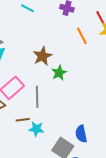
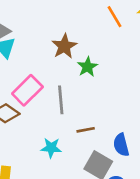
brown line: (23, 120) -> (86, 130), moved
cyan star: (36, 129) -> (51, 148), moved

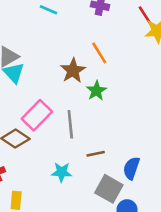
orange line: (114, 17) -> (99, 53), moved
blue semicircle: (121, 145) -> (131, 168), turned 35

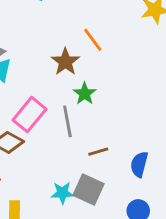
green star: (96, 91) -> (85, 94), moved
cyan star: (62, 172) -> (62, 193), moved
gray square: (109, 189) -> (89, 190), moved

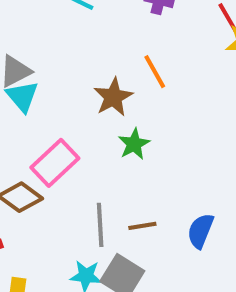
gray line: (67, 121) -> (100, 225), moved
blue semicircle: (139, 164) -> (200, 231), moved

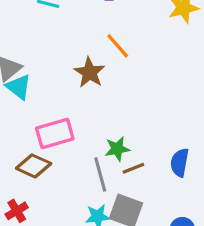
green star: (134, 144) -> (117, 149), moved, turned 30
pink rectangle: (55, 163) -> (55, 133), turned 39

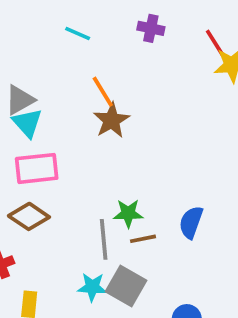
orange line: (118, 46) -> (103, 92), moved
pink rectangle: (55, 133) -> (37, 168), moved
blue semicircle: (180, 163) -> (191, 222), moved

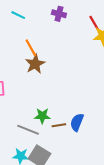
gray line: (104, 239) -> (28, 130), turned -65
brown line: (143, 239) -> (59, 125), moved

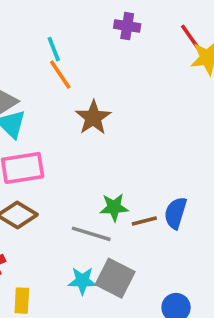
cyan line: (18, 15) -> (54, 49), moved, turned 48
orange line: (31, 48) -> (60, 75), moved

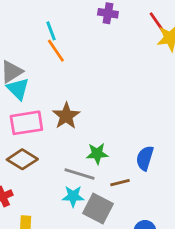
brown star: (93, 118) -> (66, 116), moved
brown line: (144, 221) -> (120, 183), moved
cyan star: (82, 281) -> (73, 196), moved

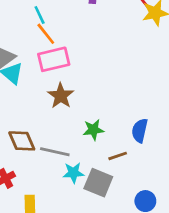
pink rectangle: (26, 123) -> (54, 59), moved
brown diamond: (22, 159) -> (22, 141), turned 40
gray line: (80, 174) -> (55, 152), moved

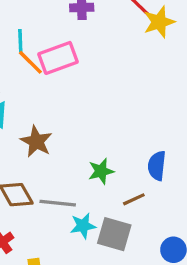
cyan line: (40, 15) -> (20, 41), turned 30
pink rectangle: (54, 59) -> (58, 58), moved
brown star: (61, 96) -> (36, 141), moved

